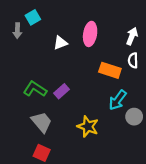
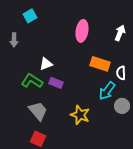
gray arrow: (17, 31) -> (14, 40), moved
white triangle: (60, 43) -> (46, 64), moved
white semicircle: (133, 60) -> (121, 73), moved
purple rectangle: (61, 91) -> (56, 83), turned 64

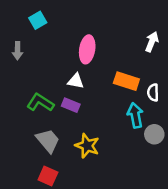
pink ellipse: (82, 31) -> (87, 49), moved
white triangle: (46, 64) -> (76, 81), moved, turned 32
cyan arrow: (107, 91) -> (135, 115), turned 132
yellow star: (80, 115) -> (87, 146), moved

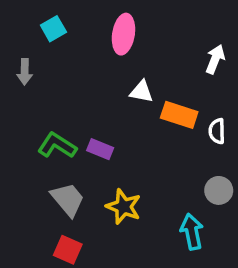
pink ellipse: (87, 49) -> (123, 34), moved
white triangle: (76, 81) -> (141, 92), moved
cyan arrow: (135, 115) -> (192, 232), moved

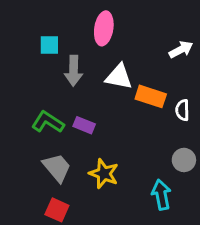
cyan square: (53, 29) -> (49, 45), moved, turned 30
white arrow: (215, 59) -> (181, 50), turned 40
gray arrow: (25, 72) -> (74, 71), moved, size x1.4
white triangle: (141, 92) -> (119, 77), size x1.4

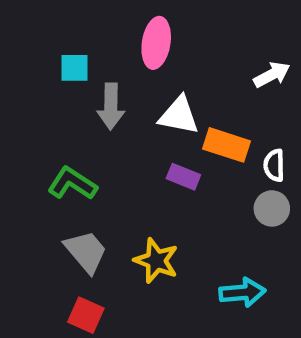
purple rectangle: (84, 125) -> (183, 177), moved
gray circle: (184, 160) -> (272, 208), moved
cyan arrow: (161, 195) -> (242, 292), turned 96

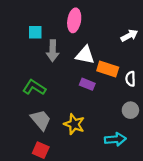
gray circle: (272, 208) -> (130, 110), moved

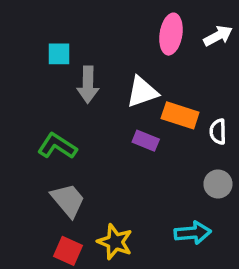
pink ellipse: (74, 20) -> (171, 34), moved
white arrow: (129, 36) -> (218, 36), moved
white triangle: (85, 55) -> (142, 92), turned -30
yellow star: (74, 124) -> (115, 242), moved

